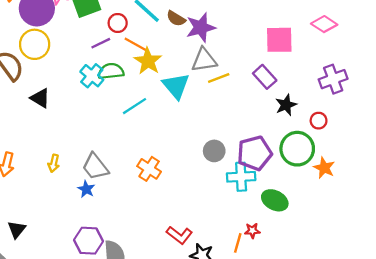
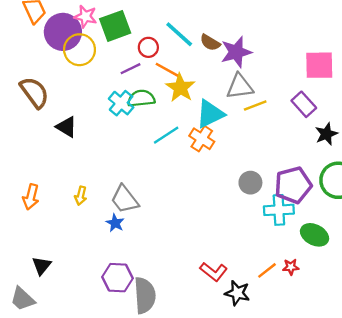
yellow circle: (35, 44) -> (80, 50), moved
cyan triangle: (176, 86) -> (210, 114), turned 44
orange cross: (149, 169) -> (202, 139), moved
orange line: (238, 243) -> (267, 270), moved, turned 36

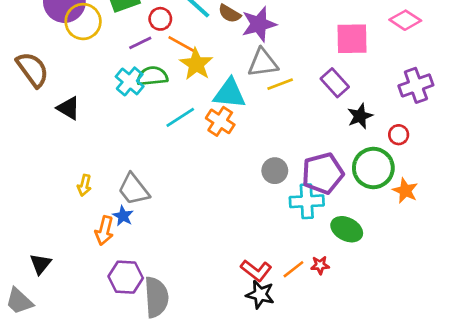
cyan triangle: (210, 114) -> (230, 93), turned 32
orange arrow: (31, 197) -> (104, 231), moved
red L-shape: (214, 272) -> (256, 271), moved

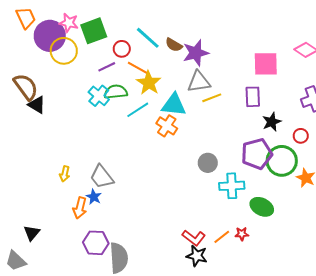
purple rectangle: (335, 83) -> (253, 97), turned 40
black triangle: (68, 108) -> (37, 105), moved
cyan line: (180, 117) -> (138, 110), moved
purple pentagon: (323, 173) -> (257, 154), moved

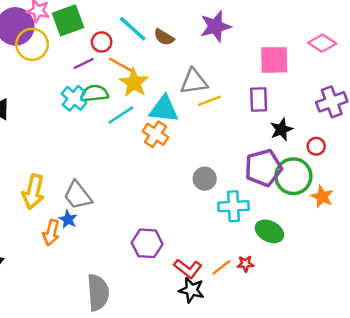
purple star: (196, 53) -> (215, 26), moved
yellow arrow: (65, 174) -> (33, 192), size x1.8
purple hexagon: (96, 243) -> (147, 243), moved

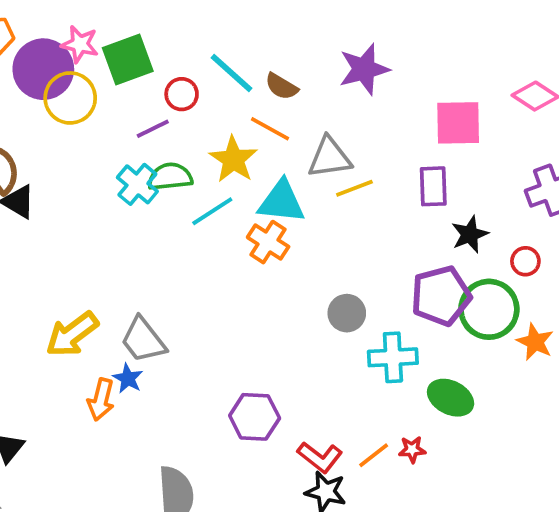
orange line: (121, 65) -> (270, 129), moved
yellow arrow: (33, 192) -> (72, 334), turned 40

